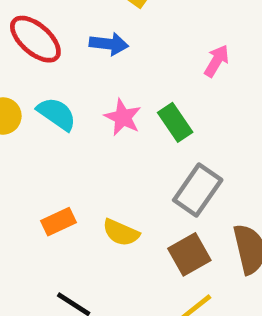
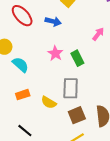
cyan semicircle: (57, 114) -> (20, 65), moved
gray rectangle: (198, 190) -> (71, 88), moved, turned -40

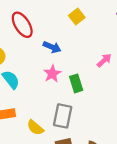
blue arrow: (53, 21) -> (52, 47), moved

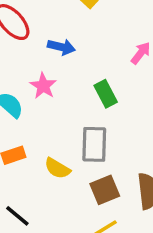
pink star: (52, 74) -> (43, 86), moved

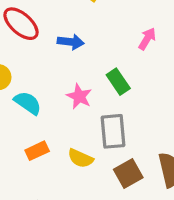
pink star: (43, 86) -> (79, 96), moved

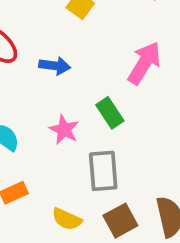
pink arrow: (147, 39) -> (144, 63), size x1.6
yellow semicircle: (81, 158) -> (67, 219), moved

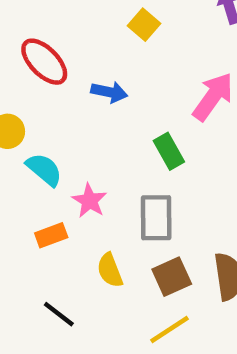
pink star: (64, 130) -> (89, 201), moved
yellow semicircle: (67, 219) -> (110, 270), turned 40

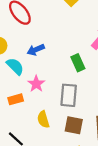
blue arrow: (109, 92) -> (36, 50), moved, turned 140
brown square: (172, 277) -> (74, 125), turned 30

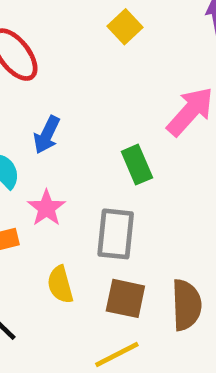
blue arrow: (36, 50) -> (47, 135), turned -42

